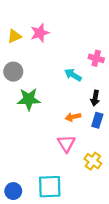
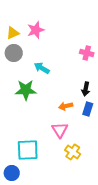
gray circle: (13, 72) -> (14, 53), moved
cyan arrow: (73, 75) -> (42, 68), moved
yellow cross: (93, 161) -> (73, 152), moved
cyan square: (50, 187) -> (28, 150), moved

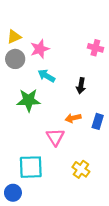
pink star: (36, 30) -> (40, 49), moved
pink cross: (87, 53) -> (95, 48), moved
black arrow: (86, 89) -> (81, 86), moved
pink triangle: (60, 130) -> (55, 137), moved

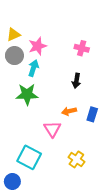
pink cross: (95, 48) -> (82, 48), moved
cyan arrow: (46, 76) -> (33, 68), moved, turned 77
cyan square: (31, 167) -> (29, 157), turned 30

